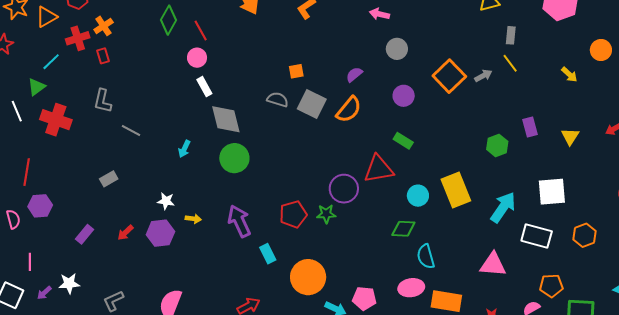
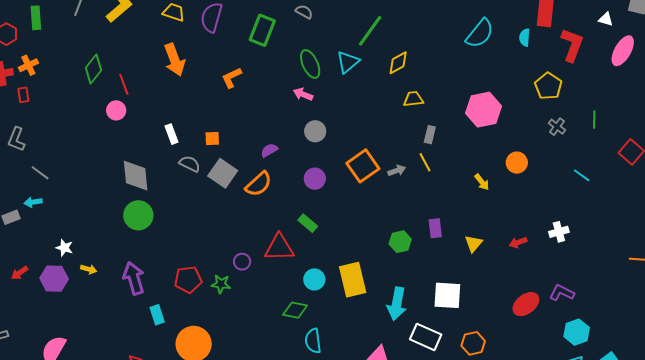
white rectangle: (204, 87) -> (172, 134), moved
cyan arrow: (184, 149) -> (33, 202), moved, turned 48
purple circle: (344, 189) -> (242, 262), size x0.6
cyan arrow: (503, 207) -> (397, 304), turned 148

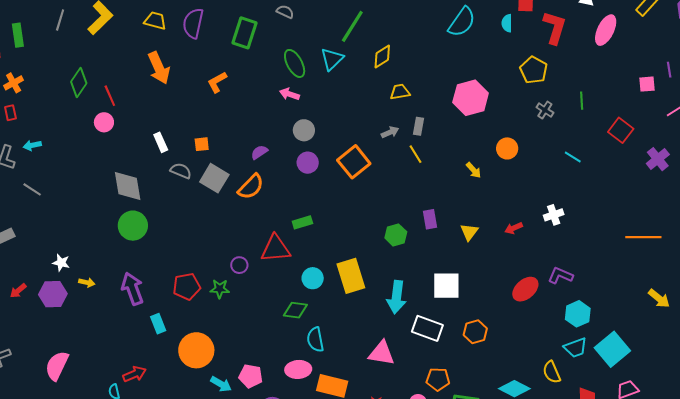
gray arrow: (397, 171) -> (390, 132), moved
purple circle: (315, 179) -> (308, 163), moved
cyan arrow: (33, 202) -> (32, 145), moved
green rectangle: (308, 223) -> (302, 222), turned -54

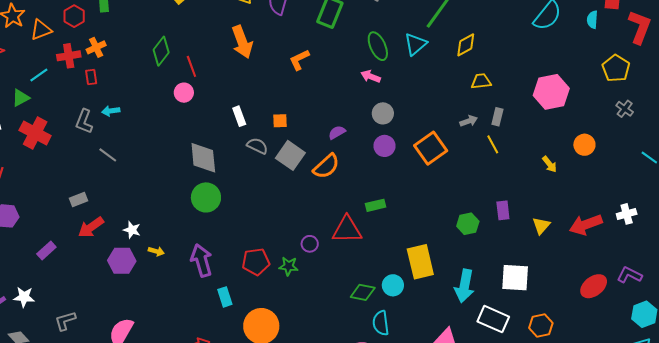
red arrow: (514, 228) -> (586, 225), size x1.8
cyan circle: (313, 278) -> (393, 285), moved
red arrow: (18, 291) -> (91, 227), moved, size x1.5

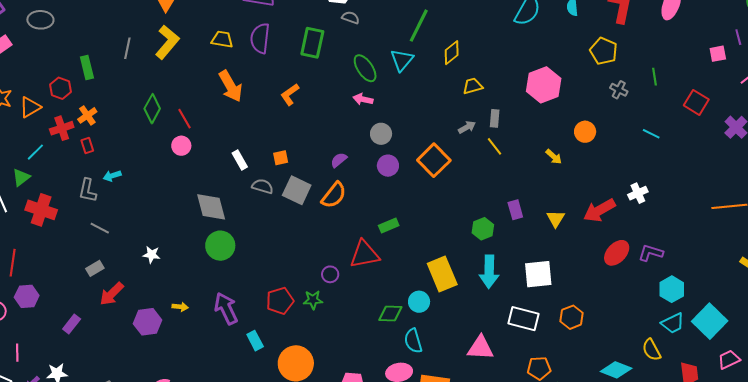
gray line: (108, 155) -> (100, 228), moved
white star: (132, 230) -> (151, 255), moved
cyan arrow: (464, 286) -> (489, 272), moved
red ellipse: (594, 286) -> (617, 253), moved

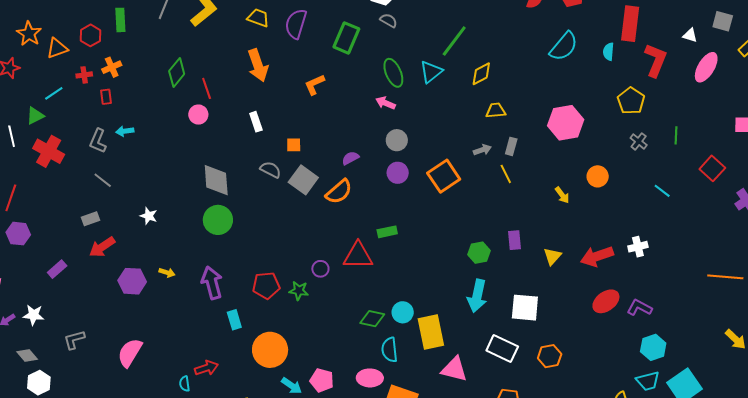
red cross: (62, 128) -> (84, 75), size x0.7
white rectangle: (240, 160) -> (256, 122), moved
yellow rectangle: (442, 274) -> (431, 332), moved

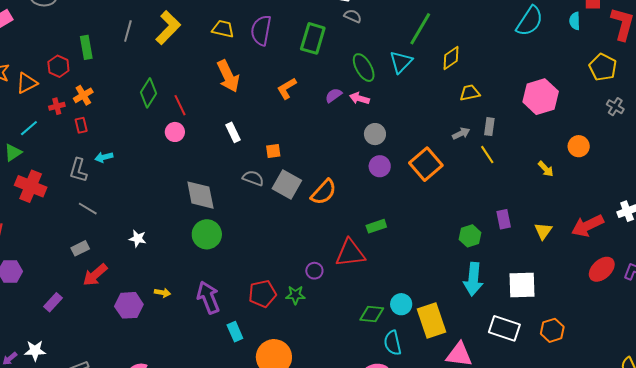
purple semicircle: (350, 158) -> (334, 95), moved

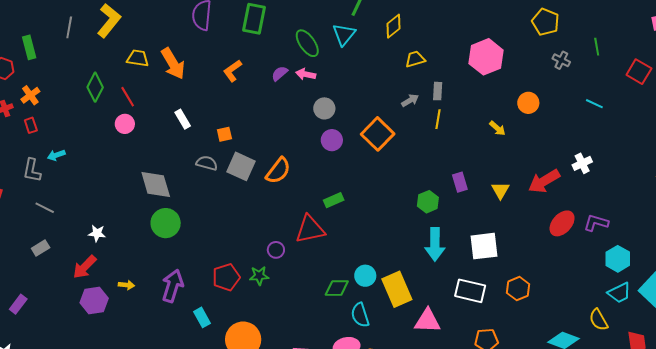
yellow trapezoid: (223, 29) -> (138, 58), moved
yellow line: (487, 155) -> (438, 119), turned 48
red arrow: (95, 275) -> (85, 267), moved
purple arrow: (208, 297) -> (173, 286), turned 44

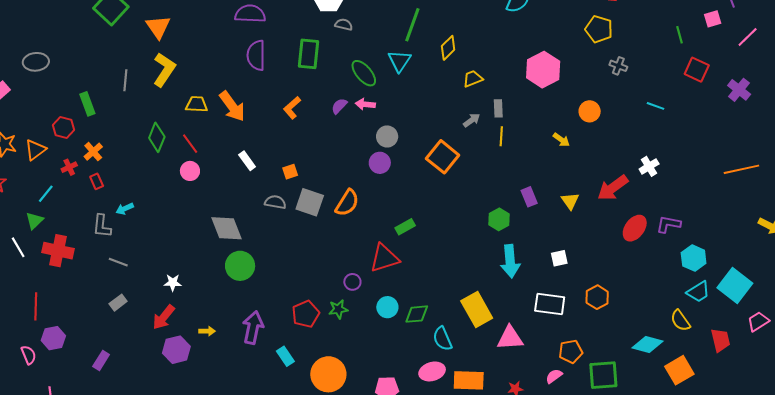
green line: (597, 47) -> (680, 35), moved
purple circle: (332, 140) -> (380, 163), moved
white square: (484, 246) -> (559, 258), size x0.6
cyan circle: (365, 276) -> (387, 307), moved

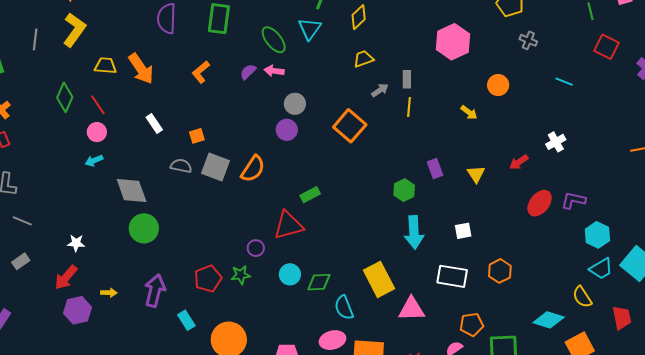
yellow trapezoid: (473, 79) -> (363, 59), moved
red arrow: (613, 188) -> (519, 162), size x0.6
cyan arrow: (125, 209) -> (94, 161), moved

